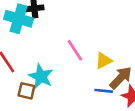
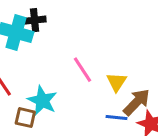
yellow triangle: (104, 61) -> (117, 82), turned -30

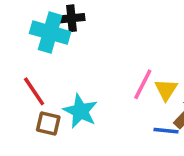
pink line: (82, 70) -> (143, 84), moved, turned 60
brown square: (25, 118) -> (48, 124), moved

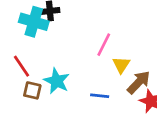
pink line: (143, 84) -> (104, 45), moved
blue line: (166, 131) -> (100, 96), moved

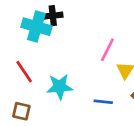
cyan star: (57, 81) -> (60, 87), turned -30
brown square: (32, 90) -> (21, 111), moved

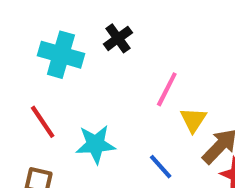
black cross: (53, 16) -> (118, 38), moved, turned -30
blue line: (103, 102) -> (161, 167), turned 42

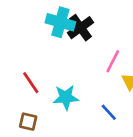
black cross: (118, 38) -> (81, 28), size x1.4
cyan cross: (61, 55) -> (60, 22), moved

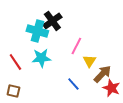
cyan cross: (60, 22) -> (37, 31), moved
cyan star: (66, 97) -> (41, 58), moved

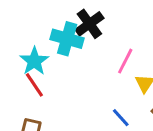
cyan star: (41, 58) -> (34, 61), moved, turned -30

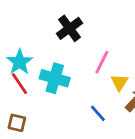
cyan cross: (67, 39) -> (55, 78), moved

